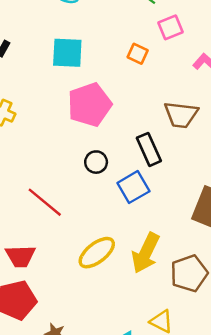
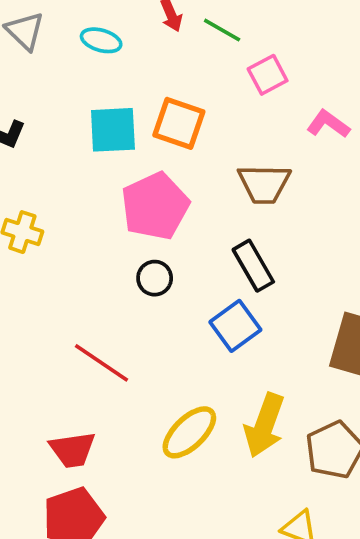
orange square: (138, 54) -> (179, 123), moved, size x1.6
brown trapezoid: (181, 115) -> (264, 184), moved
black circle: (96, 162) -> (155, 278), moved

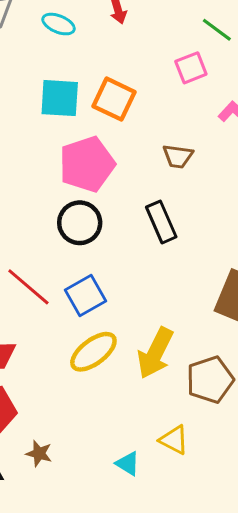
green line: (222, 30) -> (217, 30), moved
brown trapezoid: (264, 184) -> (178, 156), size x0.7
black circle: (155, 278) -> (80, 223), size x1.5
blue square: (235, 326) -> (85, 296), moved

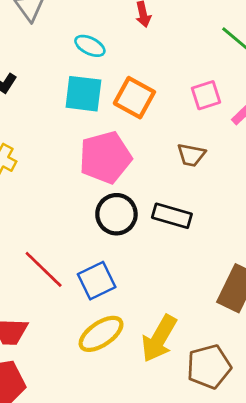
cyan ellipse: (59, 24) -> (90, 46), moved
pink square: (191, 68) -> (206, 95), moved
black rectangle: (161, 222) -> (172, 216), turned -54
black circle: (80, 223) -> (116, 214), moved

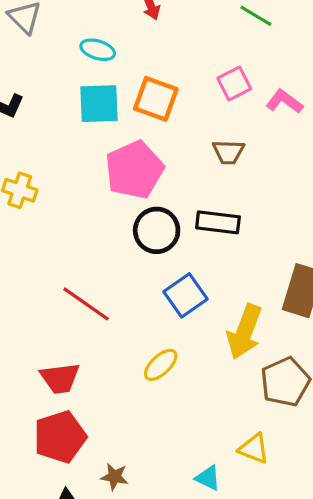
blue square: (97, 281) -> (185, 295), moved
yellow ellipse: (101, 334) -> (161, 365), size x0.7
yellow arrow: (159, 339) -> (244, 332), moved

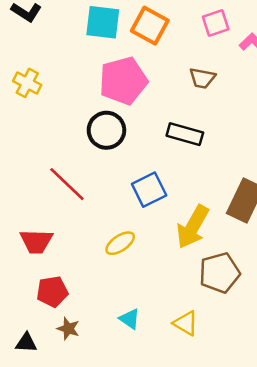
black circle: (157, 230) -> (106, 130), moved
red pentagon: (60, 437) -> (52, 292), moved, size x0.7
cyan triangle: (208, 478) -> (130, 319), moved

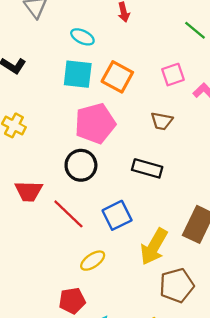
red line: (67, 184) -> (68, 214), moved
red trapezoid: (36, 241) -> (29, 191), moved
red pentagon: (52, 292) -> (72, 301), moved

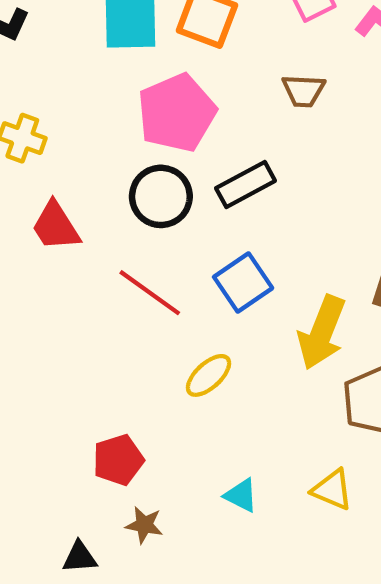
black rectangle: (147, 168) -> (246, 184), moved, turned -36
red trapezoid: (29, 191) -> (56, 226), moved, turned 64
red pentagon: (72, 301) -> (118, 460), moved

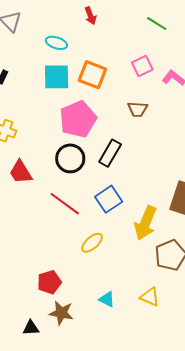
black rectangle: (246, 184) -> (110, 153), turned -32
brown star: (144, 525) -> (61, 313), size x1.4

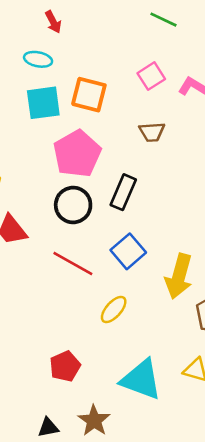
red arrow: (91, 16) -> (53, 22), moved
cyan triangle: (107, 299) -> (141, 380), size x2.0
brown star: (61, 313) -> (94, 420), moved, turned 30

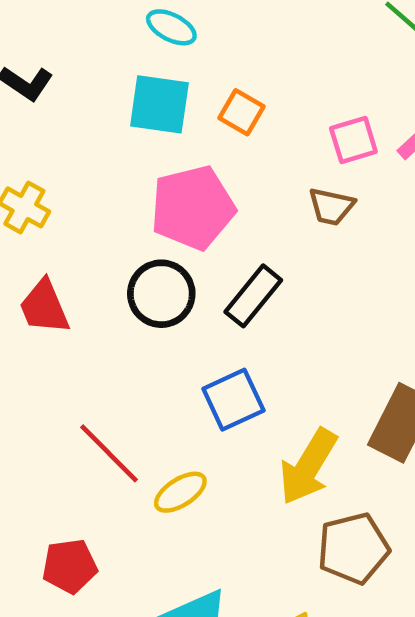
pink square: (151, 76) -> (353, 140), moved
orange square: (89, 95) -> (242, 112), size x0.7
red line: (73, 264) -> (109, 453), moved

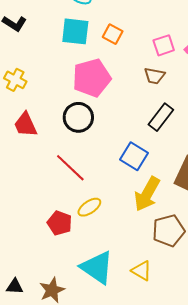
black rectangle: (253, 296) -> (161, 117), moved
blue square: (233, 400) -> (134, 156), moved, turned -32
red line: (109, 453) -> (70, 168), moved
red pentagon: (70, 566) -> (60, 223), moved, turned 30

